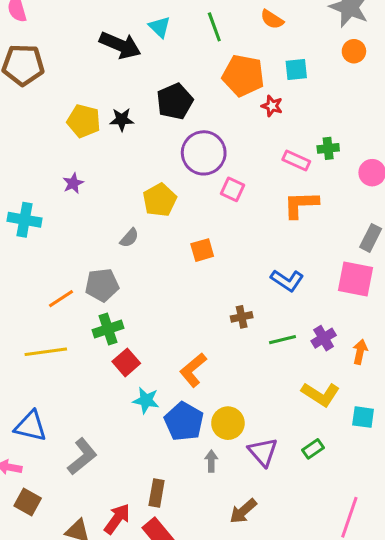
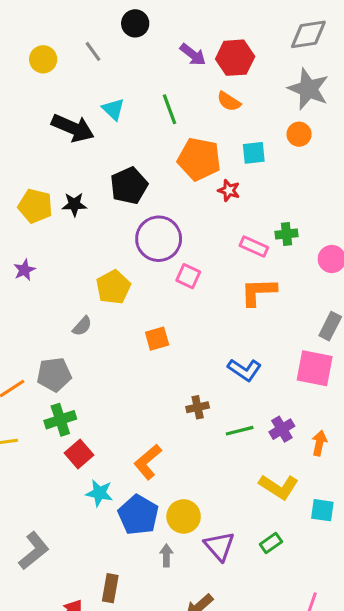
orange circle: (354, 51) -> (299, 134), moved

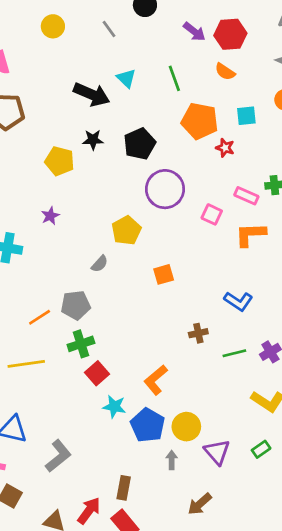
yellow circle: (43, 59) -> (53, 26), moved
black star: (74, 204) -> (93, 140), moved
pink square: (188, 276) -> (212, 214), moved

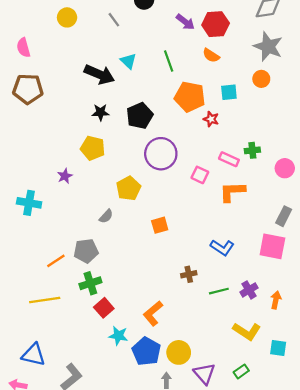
yellow pentagon: (60, 161) -> (93, 148), moved

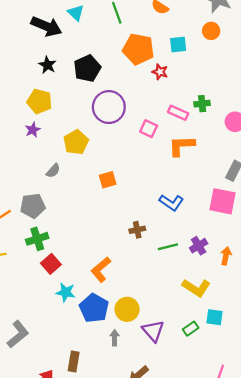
black star: (101, 112) -> (47, 65), turned 30
purple star: (65, 176) -> (33, 130), moved
cyan square: (278, 348) -> (215, 317), moved

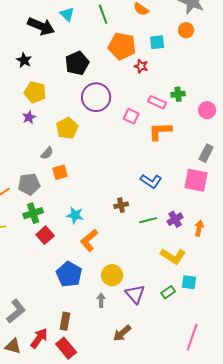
black star: (47, 65) -> (24, 60), moved
orange square: (108, 180) -> (60, 172), moved
cyan star: (66, 292) -> (75, 215), moved
blue pentagon: (94, 308) -> (69, 274), moved
gray L-shape: (18, 334) -> (16, 311), moved

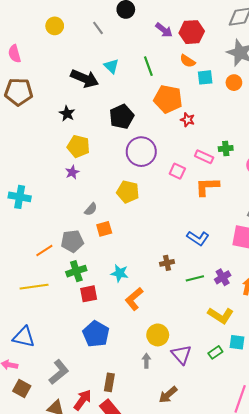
cyan square: (157, 42) -> (205, 77), moved
yellow pentagon: (67, 128) -> (128, 192), moved, turned -30
red square: (45, 235) -> (89, 294), turned 30
blue pentagon: (69, 274) -> (96, 334), moved

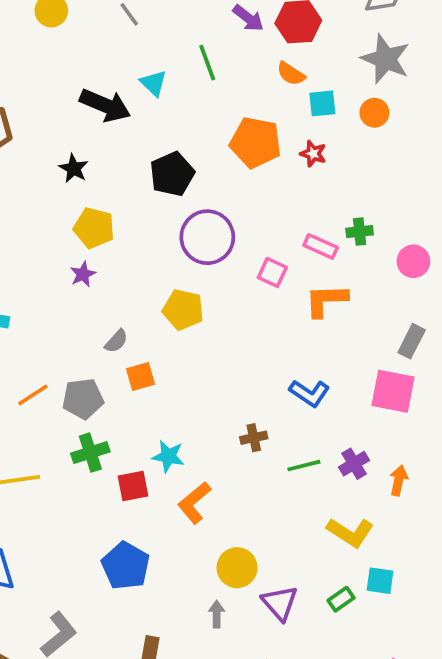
green line: (148, 66) -> (207, 63), moved
red star: (188, 120) -> (313, 154), moved
orange line: (44, 250) -> (33, 395), moved
red square: (89, 294) -> (133, 486), moved

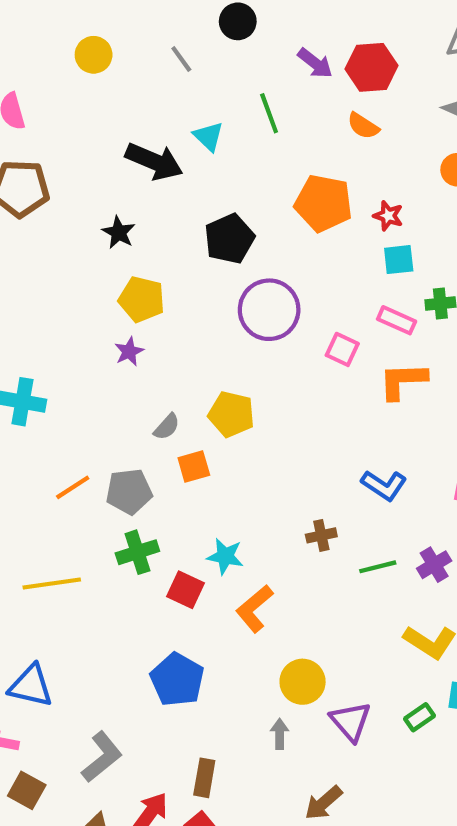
cyan square: (322, 103) -> (399, 260), moved
yellow pentagon: (183, 310) -> (231, 414), moved
red square: (133, 486) -> (185, 590), turned 36

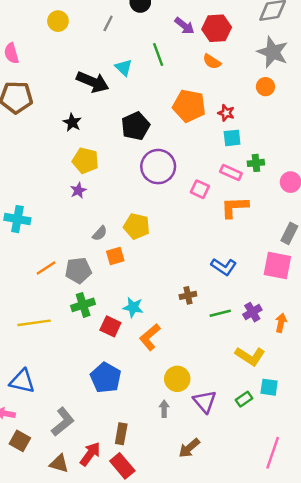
gray line: (181, 59) -> (108, 23), turned 63

